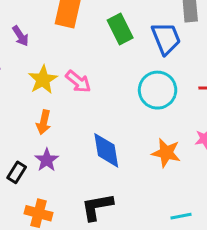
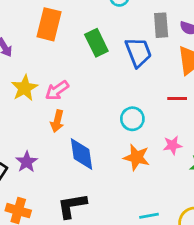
pink arrow: (78, 82) -> (57, 90), turned 105
cyan circle: (158, 90) -> (132, 119), moved, size x0.7
orange arrow: (44, 122) -> (57, 121), moved

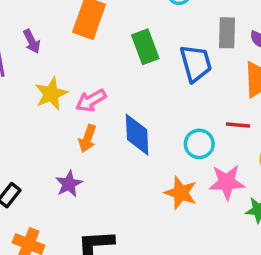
cyan circle: (132, 119) -> (199, 144), moved
pink star: (173, 145) -> (227, 182), size x1.5
blue diamond: (81, 154) -> (137, 135), moved
purple star: (27, 162) -> (69, 184), moved

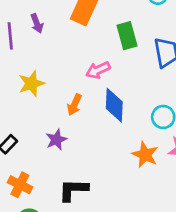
yellow star: (51, 94) -> (31, 84), moved
pink arrow: (91, 101) -> (98, 70), moved

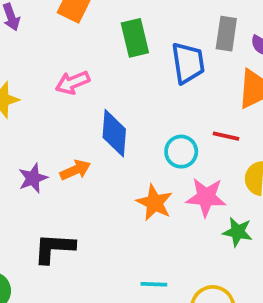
pink arrow: (98, 70) -> (73, 83), moved
orange arrow: (74, 105) -> (75, 170), moved, turned -140

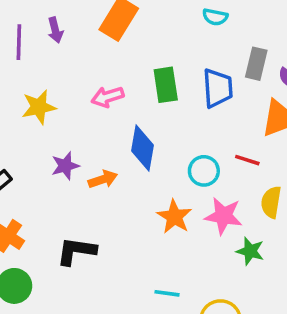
green rectangle: (135, 38) -> (166, 85), moved
purple star: (33, 178) -> (65, 166), moved

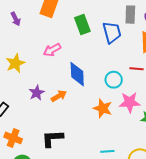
green rectangle: (166, 85) -> (82, 24), moved

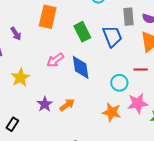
blue diamond: (77, 74) -> (81, 67), moved

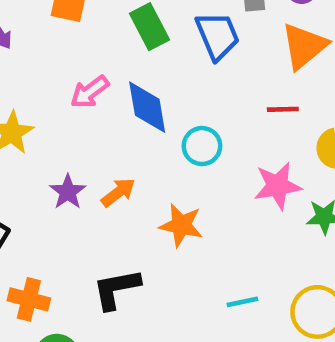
cyan circle: (119, 83) -> (202, 146), moved
orange star: (112, 112) -> (181, 225), moved

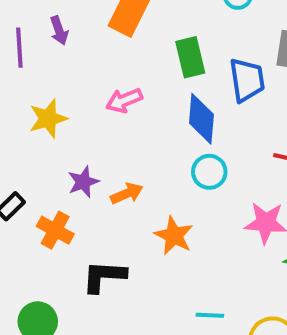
blue diamond: (147, 107) -> (201, 119), moved
orange cross: (29, 299) -> (55, 230), moved

